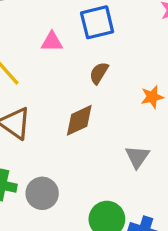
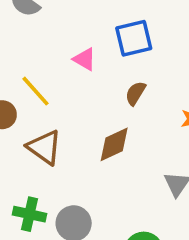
pink triangle: (52, 42) -> (85, 59), turned 30

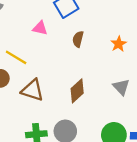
brown diamond: (114, 144) -> (77, 91), moved

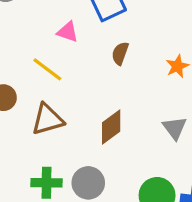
yellow line: (16, 57) -> (47, 69), moved
brown triangle: (32, 90) -> (48, 119), turned -40

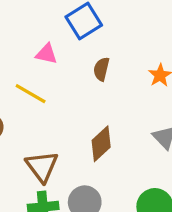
brown triangle: (48, 119) -> (42, 166), moved, turned -44

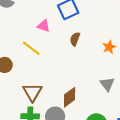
brown diamond: (101, 144) -> (70, 97), moved

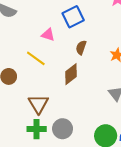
brown diamond: (70, 97) -> (71, 74), moved

